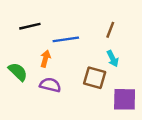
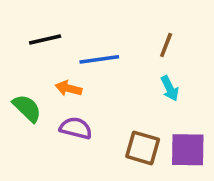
orange arrow: (45, 59) -> (69, 88), turned -91
brown square: (95, 78) -> (143, 148), moved

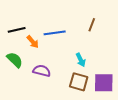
black line: (45, 40) -> (17, 30), moved
orange arrow: (69, 88) -> (33, 42), moved, turned -144
cyan arrow: (170, 88) -> (81, 60), moved

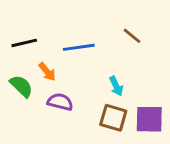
brown line: (92, 25) -> (132, 36), turned -72
orange arrow: (33, 42) -> (47, 72), moved

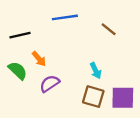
blue line: (79, 47) -> (65, 17), moved
purple semicircle: (60, 102) -> (50, 84), turned -48

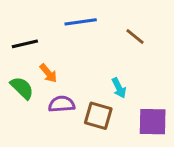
purple semicircle: (50, 84) -> (62, 104), turned 30
brown square: (93, 97) -> (98, 116), moved

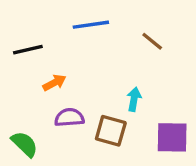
orange arrow: (48, 73) -> (54, 83), turned -78
green semicircle: (22, 88) -> (25, 144), moved
cyan arrow: (119, 88) -> (134, 99), turned -144

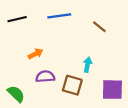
black line: (28, 50) -> (17, 19), moved

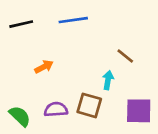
brown line: (99, 27) -> (125, 56), moved
purple semicircle: (45, 77) -> (56, 109), moved

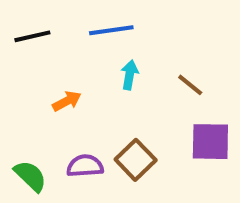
cyan arrow: (108, 80) -> (130, 75), moved
brown square: (89, 105) -> (136, 160), turned 30
purple square: (139, 111) -> (210, 142), moved

